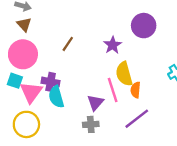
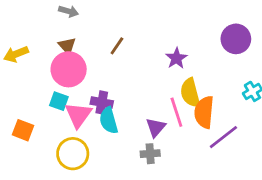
brown triangle: (24, 24) -> (67, 46), moved
purple circle: (144, 26) -> (236, 39), moved
brown line: (68, 44) -> (117, 46), moved
orange semicircle: (136, 90) -> (204, 112), size x1.6
purple line: (137, 119) -> (223, 137), moved

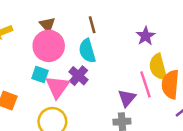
brown line: (117, 46) -> (92, 25), turned -49
purple cross: (102, 102) -> (78, 76), turned 30
cyan semicircle: (109, 120) -> (87, 51), moved

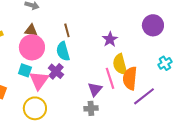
brown triangle: (47, 25) -> (31, 30), turned -40

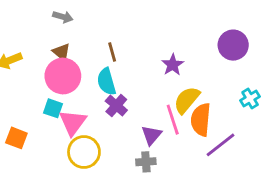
brown triangle: (31, 30) -> (61, 52), turned 32
yellow semicircle: (120, 64) -> (187, 100), turned 55
purple cross: (56, 71) -> (116, 106), moved
yellow circle: (35, 108) -> (84, 152), moved

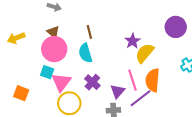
yellow semicircle: (187, 100) -> (145, 53), moved
purple cross: (116, 106) -> (92, 82), moved
purple line: (220, 145) -> (141, 98), moved

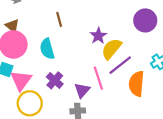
brown line: (89, 32) -> (59, 19), moved
orange semicircle: (153, 80) -> (137, 84), moved
purple line: (141, 98) -> (120, 65), moved

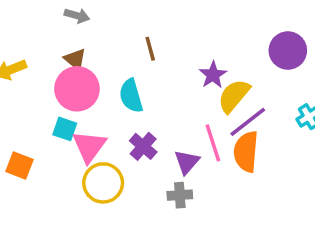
orange semicircle: (137, 84) -> (246, 152), moved

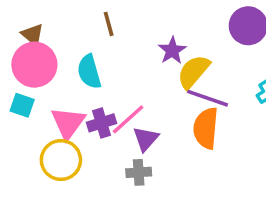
purple line: (248, 122) -> (208, 98), turned 57
pink line: (213, 143) -> (128, 119), moved, turned 66
pink triangle: (89, 146) -> (68, 123), moved
purple cross: (143, 146) -> (102, 123), turned 32

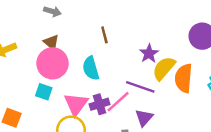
purple line: (208, 98) -> (140, 87), moved
orange semicircle: (206, 128) -> (184, 78), moved
purple triangle: (146, 139) -> (144, 118), moved

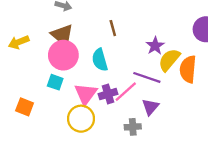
brown triangle: (51, 42) -> (62, 35), size x1.5

